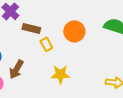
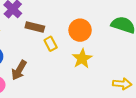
yellow star: (60, 74) -> (82, 59), moved, turned -30

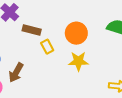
yellow star: (82, 59) -> (78, 61), turned 30

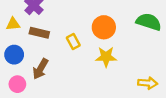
brown rectangle: (32, 30) -> (39, 33), moved

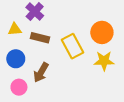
yellow rectangle: (73, 41) -> (73, 46), size x1.6

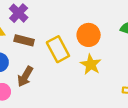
yellow star: (104, 61) -> (91, 64), turned 30

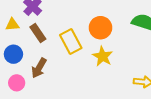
brown rectangle: (24, 40) -> (38, 33), turned 42

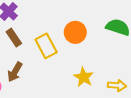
yellow star: (103, 56) -> (84, 77), moved

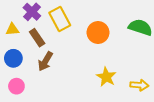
yellow rectangle: (46, 46) -> (60, 19), moved
brown arrow: (15, 72) -> (45, 61), moved

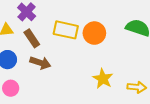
yellow rectangle: (60, 19) -> (66, 30), moved, turned -50
brown arrow: (45, 61) -> (40, 63), turned -102

